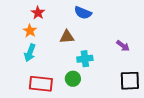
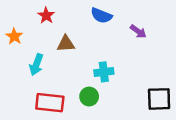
orange star: (30, 31) -> (14, 36), moved
brown triangle: (67, 37) -> (66, 44), moved
purple arrow: (123, 46) -> (138, 31), moved

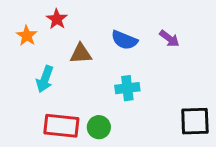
blue semicircle: (101, 16) -> (124, 40), moved
orange star: (14, 36) -> (27, 36), moved
green circle: (89, 96) -> (99, 127), moved

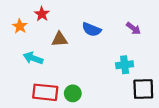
purple arrow: (169, 39) -> (133, 28), moved
cyan arrow: (45, 79) -> (33, 58), turned 90
cyan cross: (127, 88) -> (125, 65), moved

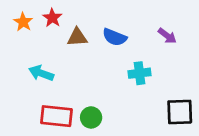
orange star: (20, 26) -> (23, 22), moved
brown triangle: (60, 39) -> (77, 37), moved
cyan cross: (125, 65) -> (140, 73), moved

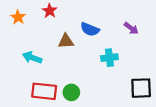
red star: (52, 18) -> (50, 11), moved
brown triangle: (77, 37) -> (66, 41), moved

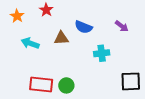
cyan arrow: (32, 58) -> (30, 43), moved

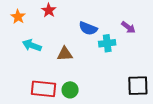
brown triangle: (61, 38) -> (65, 54), moved
cyan cross: (102, 53) -> (107, 43), moved

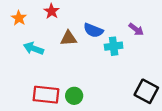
brown triangle: (65, 54) -> (68, 38), moved
black square: (138, 86) -> (146, 91), turned 30

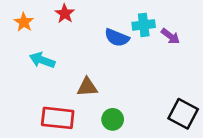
brown triangle: (68, 38) -> (87, 87), moved
cyan cross: (114, 46) -> (144, 25), moved
green circle: (74, 96) -> (113, 119), moved

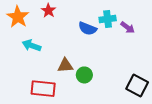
orange star: (24, 22) -> (18, 17), size x1.5
green circle: (113, 119) -> (84, 75), moved

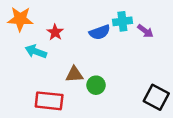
red star: (48, 11) -> (55, 32), moved
orange star: (18, 17) -> (20, 19), turned -30
blue semicircle: (88, 29) -> (100, 32), turned -42

